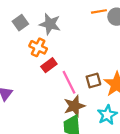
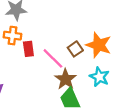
red rectangle: (49, 65) -> (28, 49), turned -42

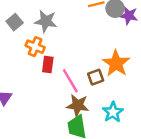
orange star: (99, 45) -> (116, 63), moved
brown star: (66, 79) -> (78, 105), turned 30

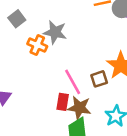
gray star: (46, 21) -> (55, 32), moved
red rectangle: (48, 64) -> (63, 102), moved

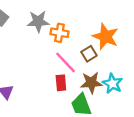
orange cross: (37, 45) -> (60, 33), moved
brown star: (79, 108) -> (91, 83), moved

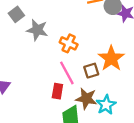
gray star: (38, 21) -> (37, 30), moved

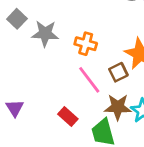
red rectangle: (57, 91) -> (68, 116), moved, turned -49

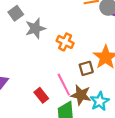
gray star: (45, 33) -> (35, 28), turned -30
pink line: (89, 80) -> (64, 85), moved

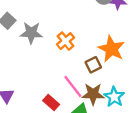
gray star: (35, 28) -> (31, 33), turned 30
orange cross: (65, 42) -> (65, 41), turned 35

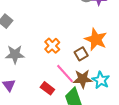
gray star: (31, 33) -> (15, 54), moved
orange cross: (65, 41) -> (52, 46), moved

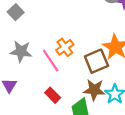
brown square: (81, 54) -> (96, 61), size x1.5
pink line: (65, 74) -> (51, 61), moved

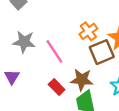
orange cross: (65, 47) -> (88, 31), moved
brown star: (94, 90) -> (82, 80), moved

